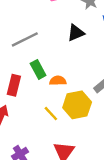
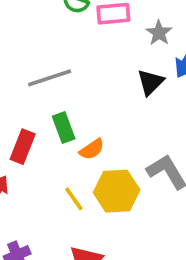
black triangle: (76, 33) -> (150, 82), moved, turned -30
orange semicircle: (58, 81) -> (92, 149), turned 140

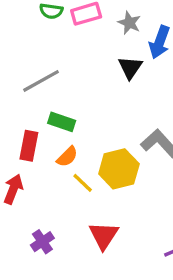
green rectangle: (64, 127) -> (62, 122), turned -40
orange semicircle: (92, 149) -> (67, 157), moved

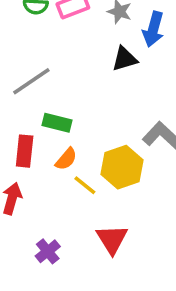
black triangle: (130, 68) -> (125, 59), turned 45

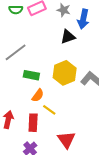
red rectangle: (25, 151) -> (33, 123), moved
yellow hexagon: (122, 167) -> (65, 73), moved

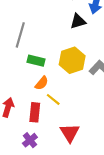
gray line: (16, 52) -> (20, 35), turned -40

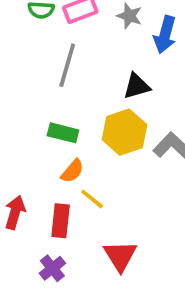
black triangle: (78, 21) -> (137, 86), moved
gray line: (20, 35) -> (67, 65), moved

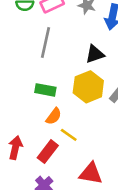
red rectangle: (61, 221) -> (48, 152), turned 35
red triangle: (120, 256) -> (91, 173), turned -45

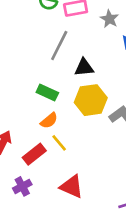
black triangle: (95, 54) -> (84, 67), moved

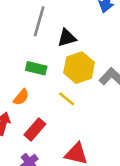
orange semicircle: (49, 121) -> (21, 97), moved
yellow line: (59, 143) -> (67, 99), moved

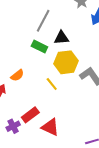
green rectangle: (36, 68) -> (39, 47), moved
red rectangle: (35, 129) -> (30, 115), moved

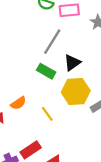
black triangle: (61, 38) -> (72, 63), turned -35
yellow line: (52, 84) -> (47, 114), moved

